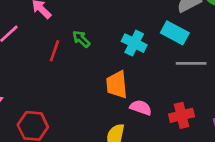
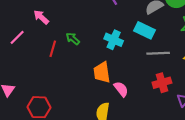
pink semicircle: (141, 108) -> (121, 89), turned 35
red cross: (181, 115) -> (162, 83), moved

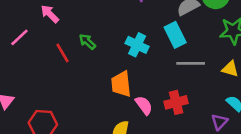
cyan rectangle: (144, 30) -> (175, 35), turned 36
red line: (53, 49) -> (62, 53), turned -49
red cross: (162, 83) -> (176, 102), moved

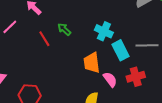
cyan rectangle: (175, 35) -> (120, 50), moved

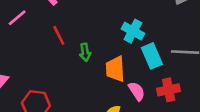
green arrow: (64, 29) -> (85, 52), moved, turned -144

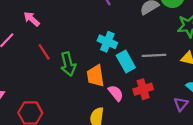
green arrow: (85, 52) -> (68, 64), size x1.5

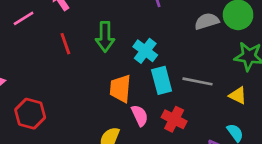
green arrow: (68, 64) -> (105, 37), moved
red cross: (143, 89) -> (174, 119), turned 30

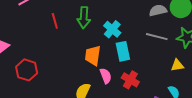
gray line: (198, 81) -> (157, 37), moved
yellow triangle: (238, 95) -> (177, 65), turned -40

